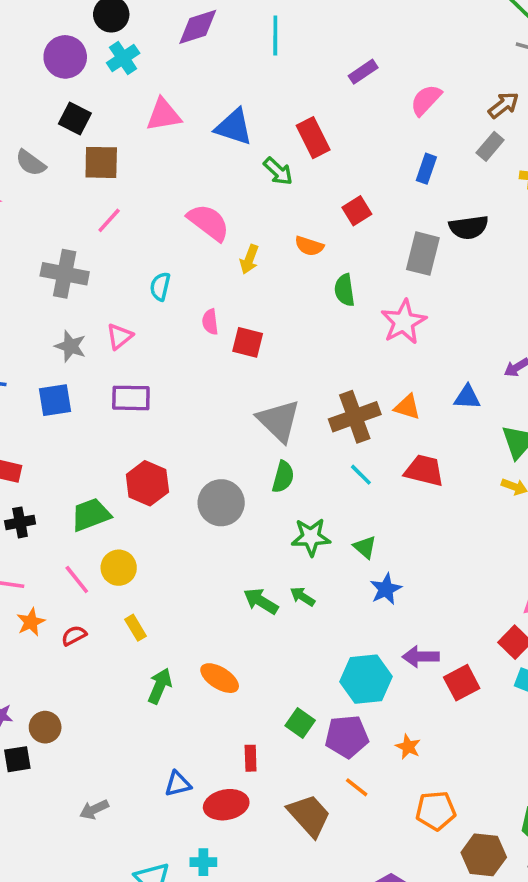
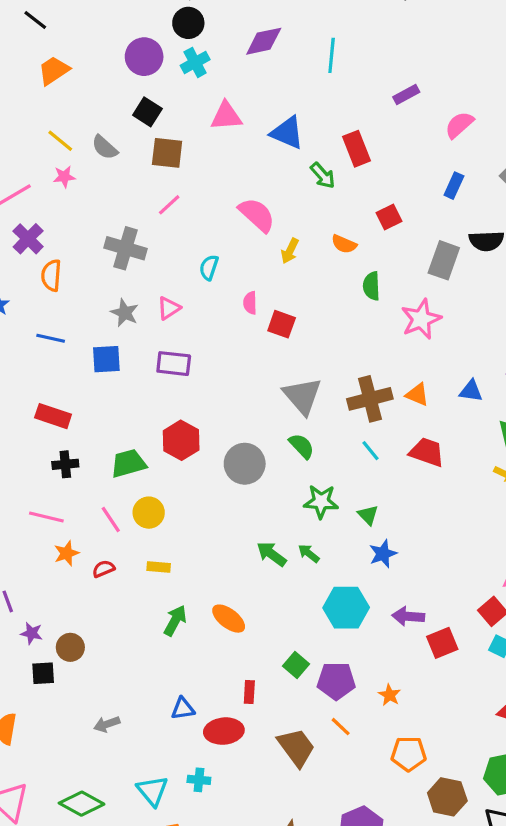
green semicircle: (283, 477) -> (302, 446), turned -64
yellow rectangle: (136, 628) -> (159, 567), turned -60
cyan hexagon: (366, 679) -> (346, 608), moved

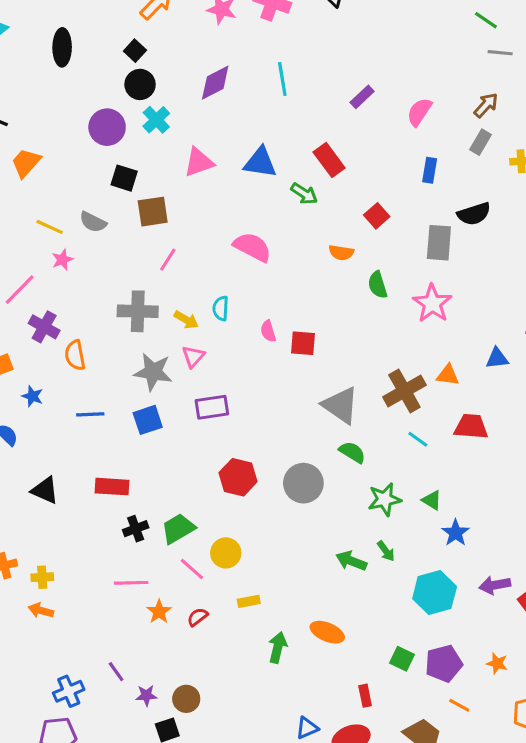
yellow arrow: (290, 251) -> (186, 320), moved, turned -70
gray star: (125, 313) -> (153, 372), size x1.4
green trapezoid: (128, 463) -> (178, 529), moved
green arrow: (309, 553) -> (386, 551), turned -150

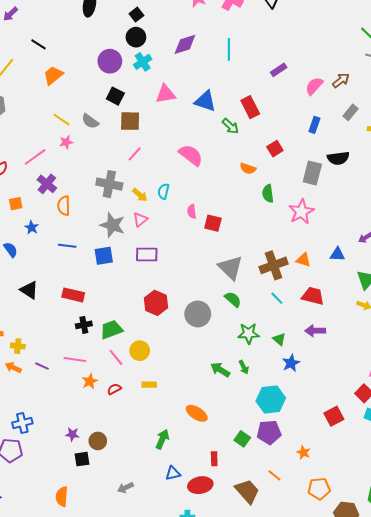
brown arrow: (486, 105) -> (341, 80), moved
purple arrow: (495, 585) -> (315, 331), moved
green arrow: (278, 647) -> (162, 439), moved
purple pentagon: (444, 664) -> (269, 432), moved
purple line: (116, 672) -> (42, 366), moved, turned -40

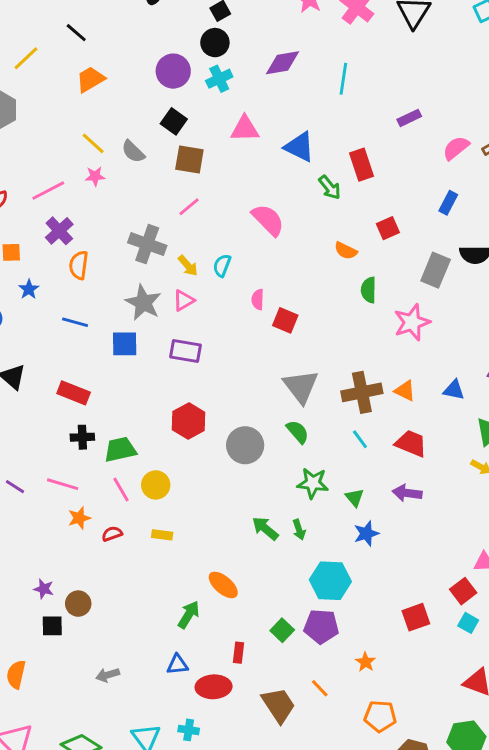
green arrow: (162, 439) -> (189, 615), moved

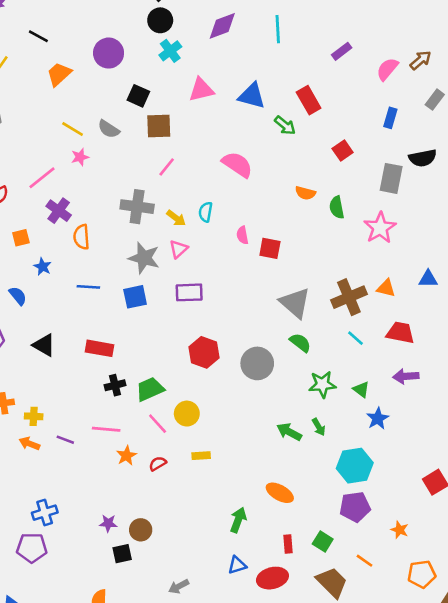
purple circle: (173, 71) -> (109, 53), moved
orange semicircle: (346, 251) -> (305, 193), moved
orange ellipse: (223, 585) -> (280, 493), moved
green square: (282, 630) -> (323, 542), moved

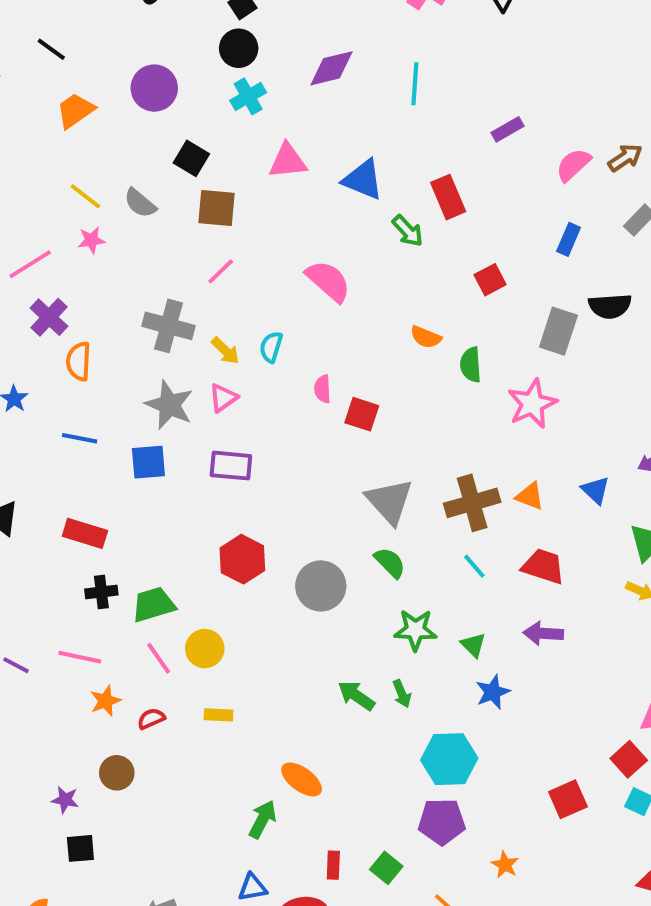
blue triangle: (428, 279) -> (595, 490), turned 36
orange ellipse: (280, 493) -> (302, 779), moved
brown circle: (141, 530) -> (117, 773), moved

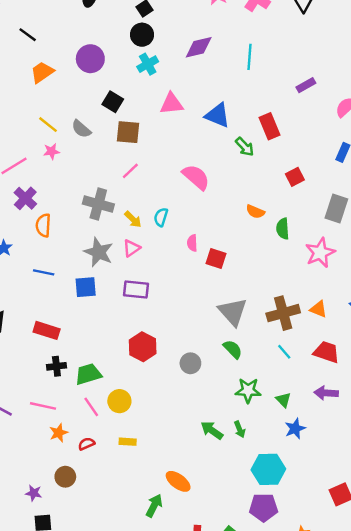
gray circle: (321, 586) -> (190, 363), size x0.7

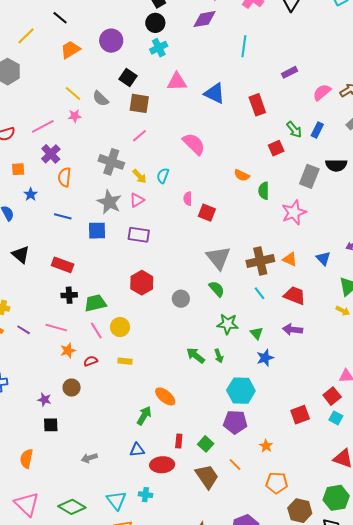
purple diamond: (199, 47) -> (204, 19), moved
green arrow: (245, 147) -> (294, 130), moved

